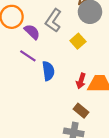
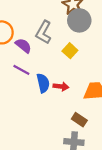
red arrow: (81, 81) -> (61, 86), moved, turned -96

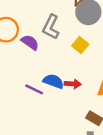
purple line: (21, 70) -> (34, 89), moved
blue semicircle: (43, 83) -> (53, 81), turned -54

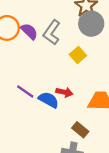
purple semicircle: (30, 42) -> (29, 31), moved
blue semicircle: (53, 81) -> (49, 100), moved

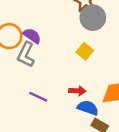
gray L-shape: (52, 32) -> (26, 55), moved
blue semicircle: (49, 100) -> (88, 108), moved

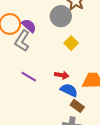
gray circle: (93, 18) -> (61, 16), moved

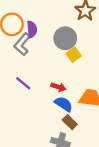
gray circle: (61, 16) -> (65, 38), moved
purple semicircle: (29, 26) -> (32, 29), turned 35

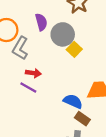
purple semicircle: (32, 29) -> (41, 22), moved
red arrow: (58, 87) -> (33, 73), moved

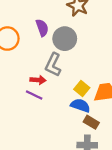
gray L-shape: (20, 48) -> (53, 65), moved
yellow square: (74, 49) -> (82, 88), moved

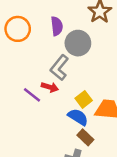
red arrow: (38, 80) -> (50, 87), moved

